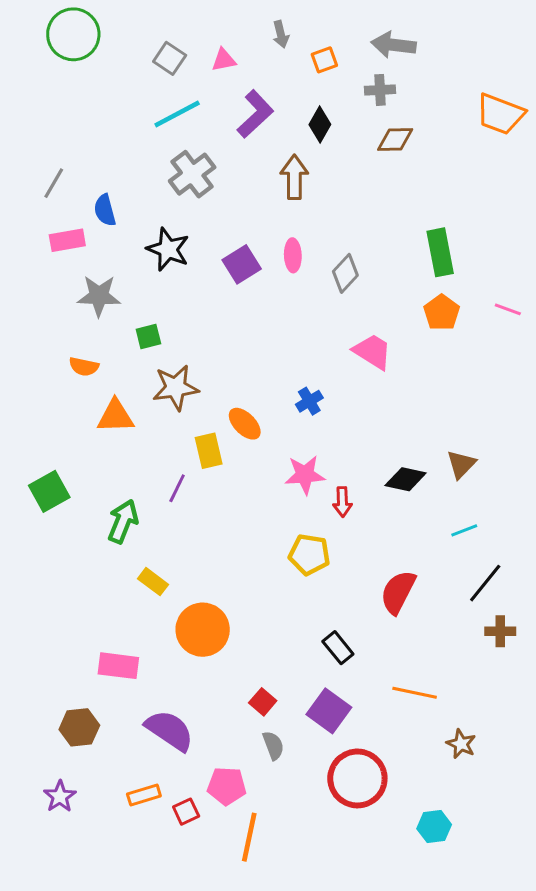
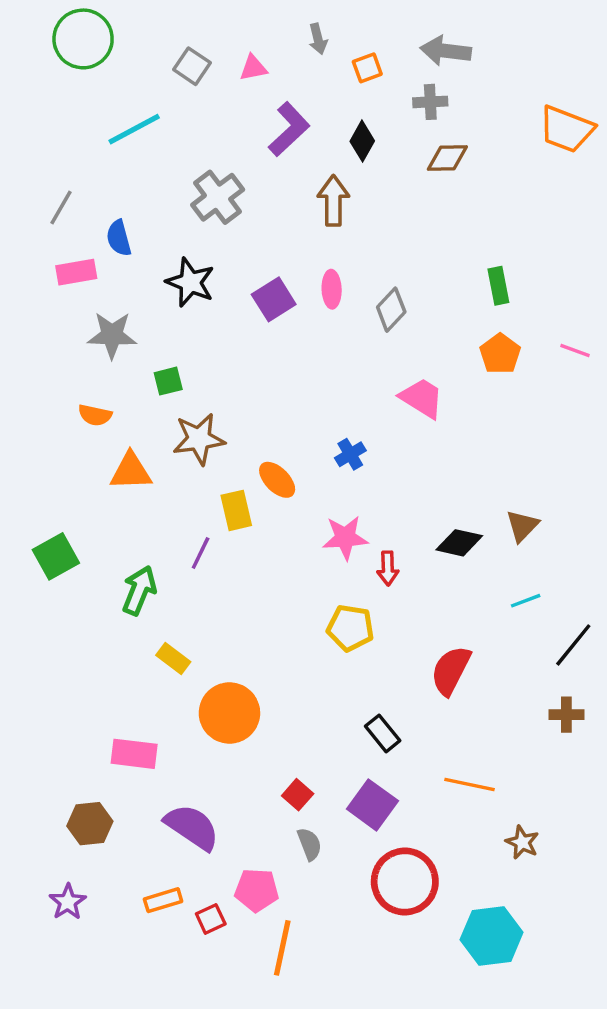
cyan line: (177, 114) -> (134, 129), moved
green rectangle: (440, 252) -> (498, 286), size x0.7
black line: (485, 583) -> (573, 645), moved
cyan hexagon: (434, 827) -> (492, 936), size x1.6

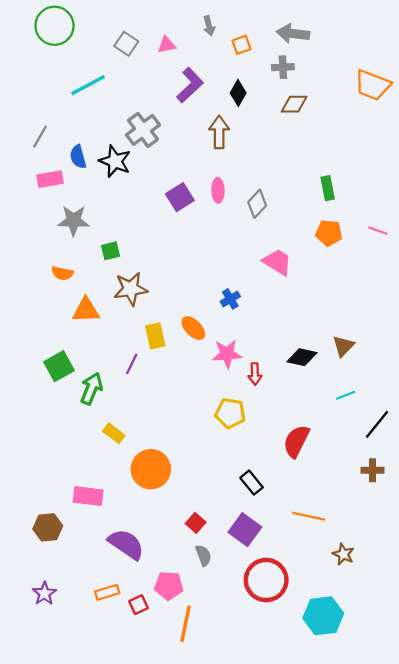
black star: (190, 282) -> (115, 161), moved
orange pentagon: (500, 354) -> (329, 233), turned -30
orange ellipse: (277, 480) -> (193, 328), moved
green square: (56, 556) -> (59, 366), moved
brown hexagon: (90, 824) -> (48, 527), moved

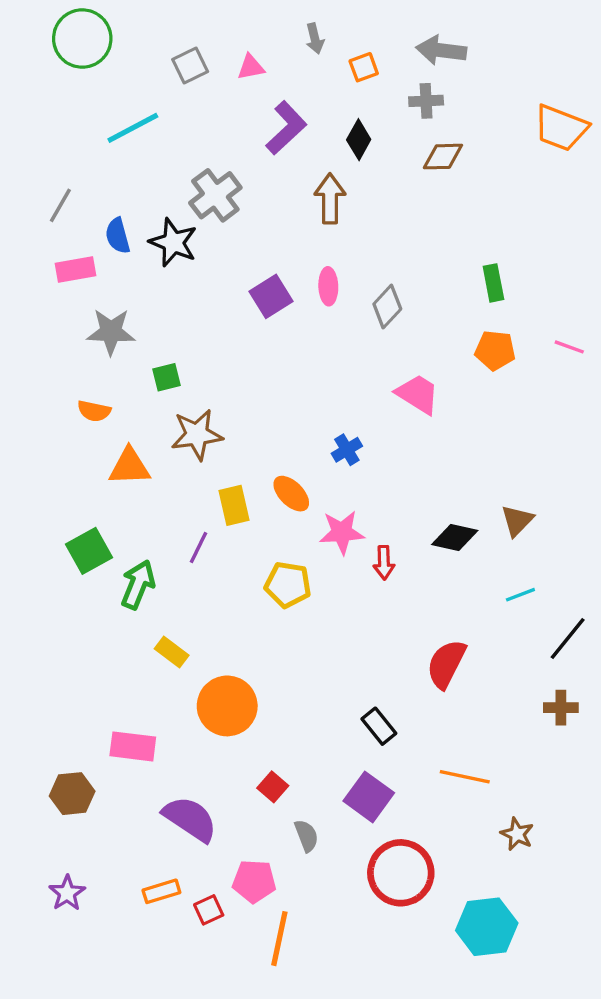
gray square: (126, 44) -> (190, 65), turned 30
yellow pentagon: (230, 413) -> (288, 585), moved
red square: (196, 523) -> (273, 787), moved

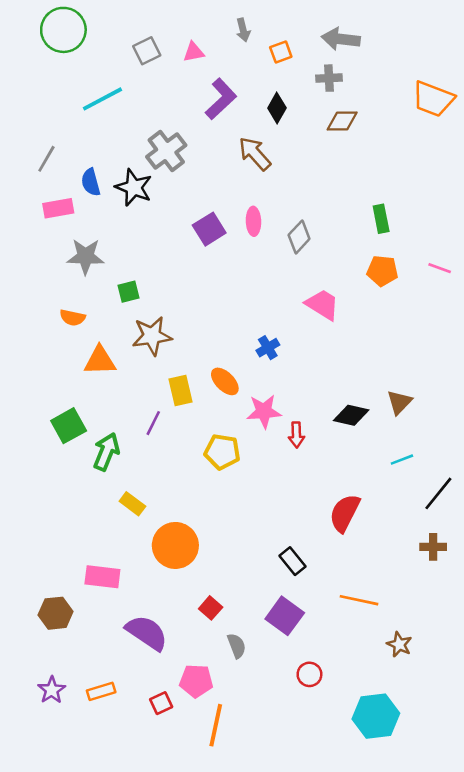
brown arrow: (330, 199) -> (255, 154), turned -42
red circle: (401, 873) -> (309, 674), size x0.5
orange rectangle: (161, 891) -> (101, 691), moved

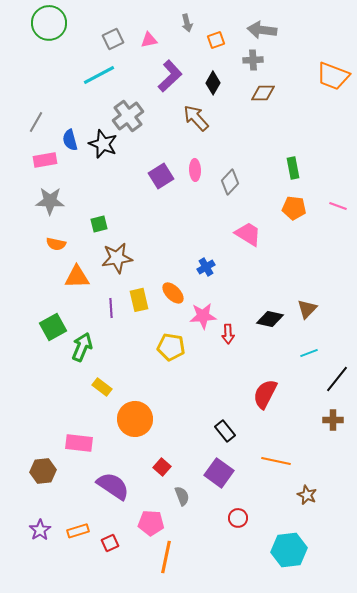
cyan line: (102, 99) -> (99, 75), moved
gray star: (86, 256) -> (50, 201), moved
purple line: (153, 423) -> (111, 308), moved, turned -30
red square: (161, 703) -> (110, 543), moved

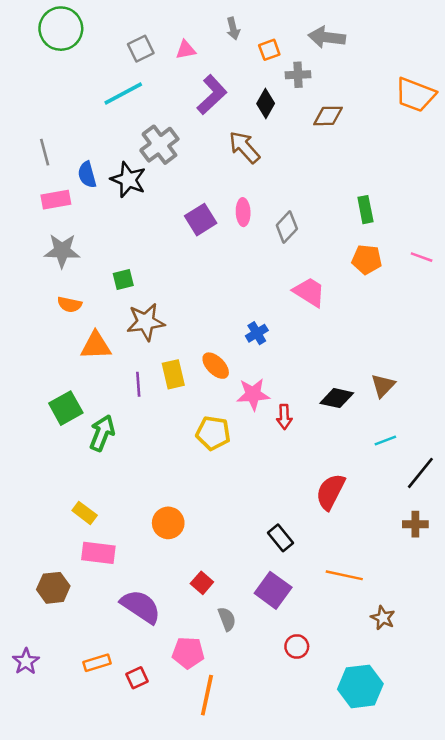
gray cross: (253, 60) -> (298, 75), moved
gray line: (36, 122) -> (45, 152), turned -45
yellow rectangle: (102, 387) -> (85, 513), moved
orange circle: (135, 419) -> (168, 523), size x0.7
purple star: (40, 530) -> (26, 661), moved

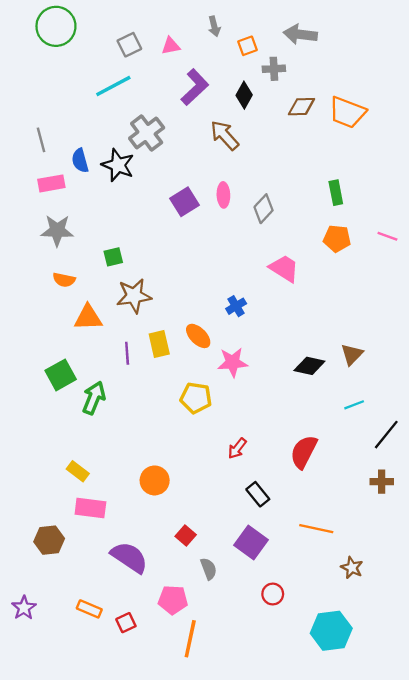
orange trapezoid: (415, 95) -> (347, 112), moved
red arrow: (284, 417) -> (237, 448), moved, turned 40
orange rectangle: (97, 663) -> (89, 609), turned 40

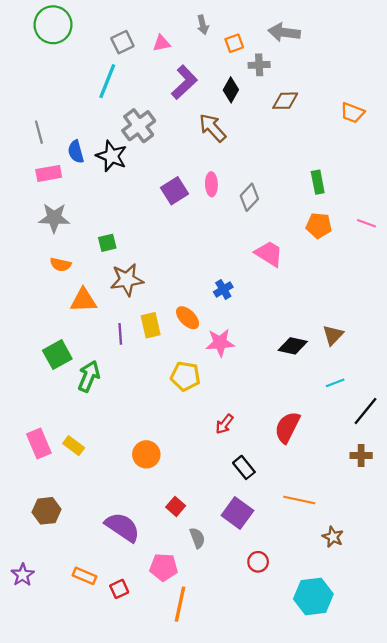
cyan line: (113, 86) -> (107, 81), turned -40
orange trapezoid: (347, 112) -> (352, 113), moved, size x0.7
pink rectangle: (90, 508) -> (39, 444), moved, turned 60

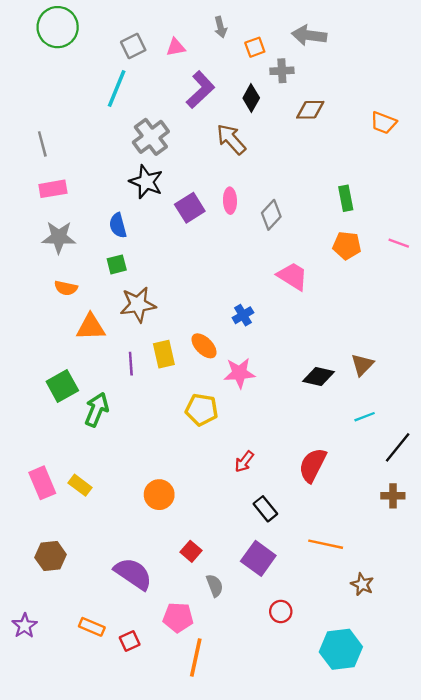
blue semicircle: (76, 152) -> (118, 225), moved
black star: (112, 156) -> (146, 182), moved

